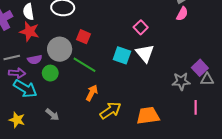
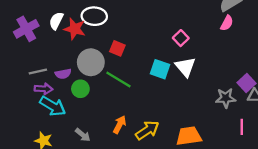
white semicircle: (28, 12) -> (56, 21), turned 35
red star: (29, 31) -> (75, 29), moved
orange arrow: (92, 93) -> (120, 125), moved

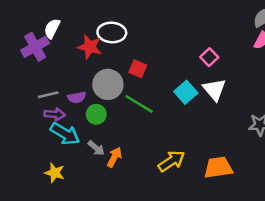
white semicircle: (56, 21) -> (52, 29), moved
cyan square: (160, 69) -> (186, 92), turned 30
orange arrow: (120, 125) -> (114, 157), moved
gray arrow: (83, 135) -> (96, 148), moved

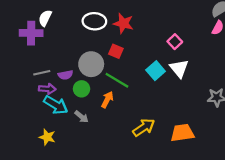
purple cross: (35, 47) -> (31, 33), turned 30
red star: (90, 47) -> (123, 23), moved
orange arrow: (114, 157) -> (107, 100), moved

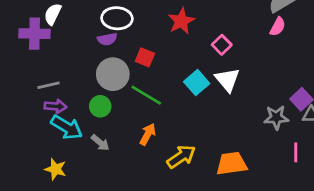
red star: (123, 23) -> (181, 21), moved, turned 30
purple semicircle: (65, 75) -> (107, 39), moved
orange arrow: (107, 100) -> (148, 134), moved

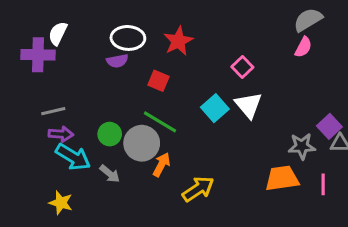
red star: (181, 21) -> (178, 41), moved
gray circle: (113, 74) -> (142, 143), moved
orange trapezoid: (232, 164) -> (282, 178), moved

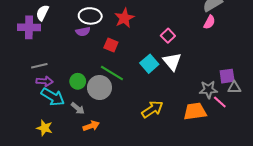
purple square: (329, 126) -> (227, 76), turned 35
orange arrow: (162, 165) -> (91, 126), moved, turned 42
pink line: (323, 184) -> (220, 102), moved, turned -48
yellow arrow: (198, 189) -> (152, 109), moved

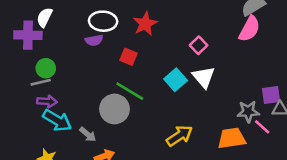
pink semicircle: (209, 22) -> (249, 29), size x1.5
green circle: (78, 81) -> (46, 68), moved

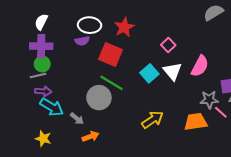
pink semicircle: (249, 29) -> (200, 66), moved
purple cross: (28, 35) -> (41, 46), moved
red square: (129, 57) -> (111, 55), size x1.6

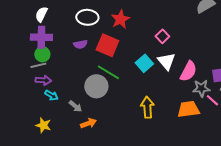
purple semicircle: (82, 41) -> (80, 44), moved
pink semicircle: (200, 66) -> (188, 71), moved
cyan arrow: (52, 107) -> (51, 95), size x0.6
yellow arrow: (153, 120) -> (147, 107), turned -60

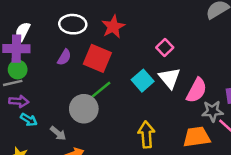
white semicircle: (41, 14) -> (23, 32), moved
purple semicircle: (80, 44) -> (64, 57), turned -48
green line: (108, 72) -> (99, 92), turned -70

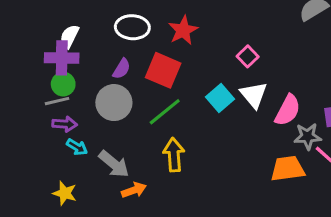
gray circle: (84, 109) -> (114, 103), moved
gray arrow: (58, 133) -> (114, 164), size x1.5
yellow arrow: (146, 134) -> (174, 155), moved

